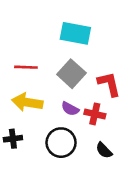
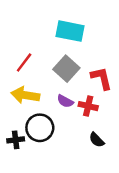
red line: (26, 67) -> (24, 62), turned -55
black cross: (13, 139) -> (16, 140), moved
black circle: (61, 143) -> (40, 128), moved

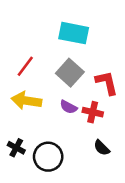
black circle: (40, 128) -> (48, 157), moved
black cross: (16, 140) -> (16, 148), turned 35

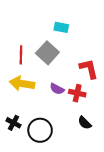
cyan rectangle: (74, 33) -> (61, 27), size x0.6
red line: (25, 66) -> (21, 55), turned -36
gray square: (70, 73) -> (47, 53), moved

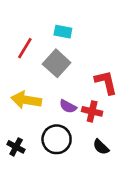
cyan rectangle: (61, 27) -> (63, 32), moved
red line: (21, 55) -> (25, 48), moved, turned 30
black circle: (40, 130) -> (57, 139), moved

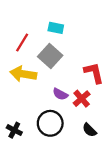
yellow arrow: (26, 100) -> (23, 74), moved
red cross: (92, 111) -> (82, 99), turned 36

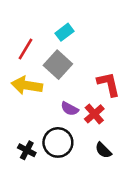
cyan rectangle: (56, 28) -> (64, 32), turned -48
black cross: (14, 130) -> (27, 150), moved

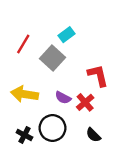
cyan rectangle: (64, 32) -> (66, 35), moved
yellow arrow: (27, 85) -> (24, 94), moved

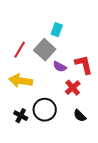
cyan rectangle: (66, 35) -> (57, 30), turned -32
red line: (23, 44) -> (20, 50), moved
purple semicircle: (63, 98) -> (60, 67), moved

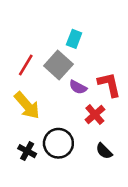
yellow arrow: (21, 81) -> (27, 105), turned -140

